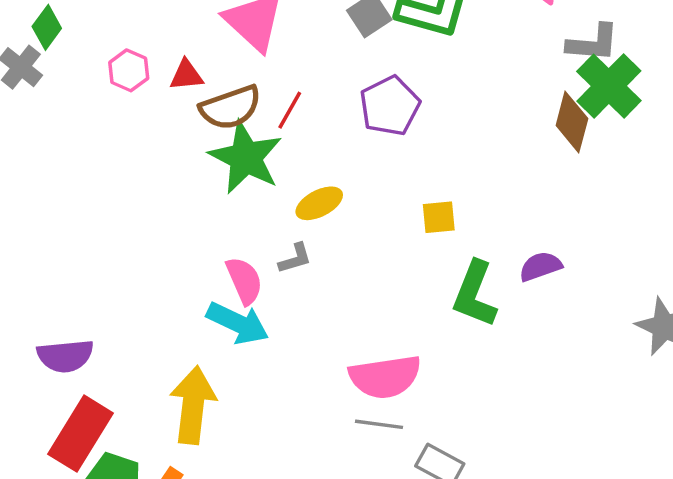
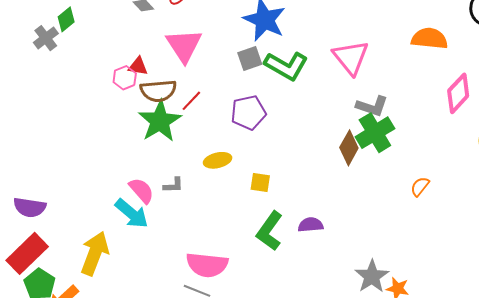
pink hexagon: (129, 70) -> (125, 78), moved
yellow ellipse: (319, 203) -> (218, 160), moved
pink semicircle: (244, 281) -> (141, 191), turned -32

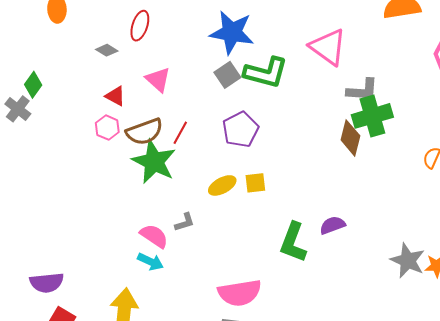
pink triangle: (184, 46) -> (158, 80), size x0.7
red triangle: (138, 66) -> (115, 96), moved, turned 35
green cross: (375, 133) -> (372, 116), turned 30
yellow square: (260, 183) -> (255, 183), moved
cyan arrow: (132, 214) -> (150, 262), size x0.7

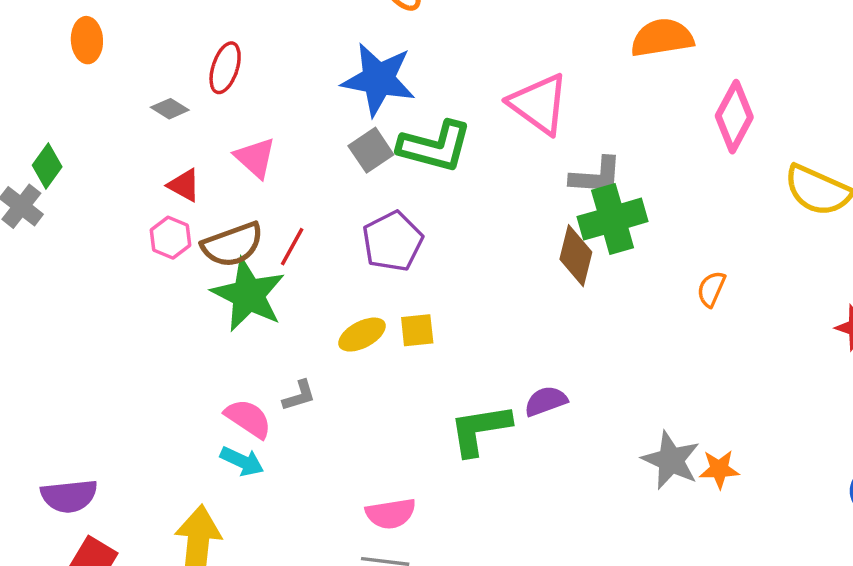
green L-shape: (293, 242) -> (480, 430), turned 60
pink semicircle: (240, 293) -> (391, 514), size x0.7

